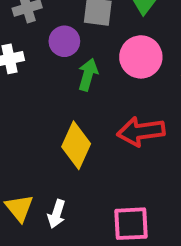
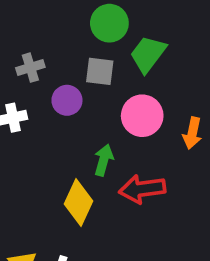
green arrow: (88, 75) -> (104, 160), moved

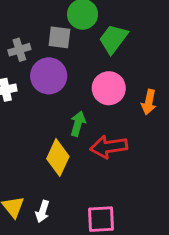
gray square: (100, 71) -> (59, 37), moved
purple circle: (67, 100) -> (49, 76), size x1.5

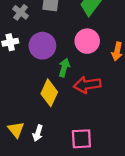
gray cross: (19, 50) -> (21, 12), turned -35
purple circle: (49, 76) -> (42, 46), moved

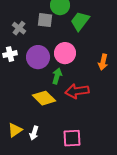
pink circle: (87, 41) -> (65, 53), moved
yellow diamond: (49, 93) -> (44, 98), turned -70
yellow triangle: (16, 130) -> (15, 130), turned 35

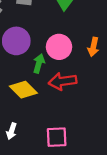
pink circle: (65, 53) -> (59, 47), moved

